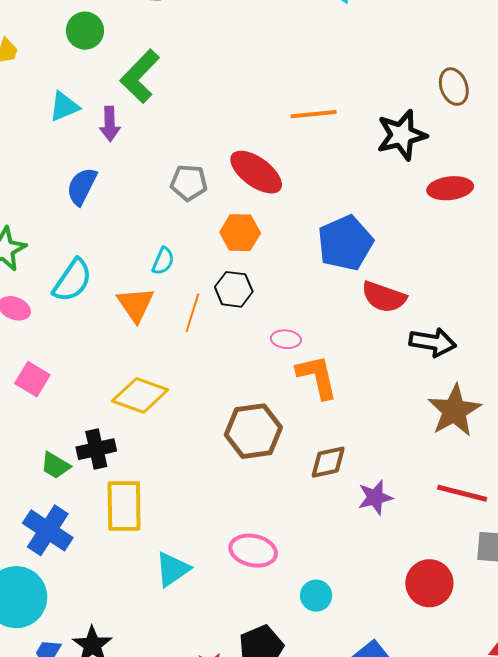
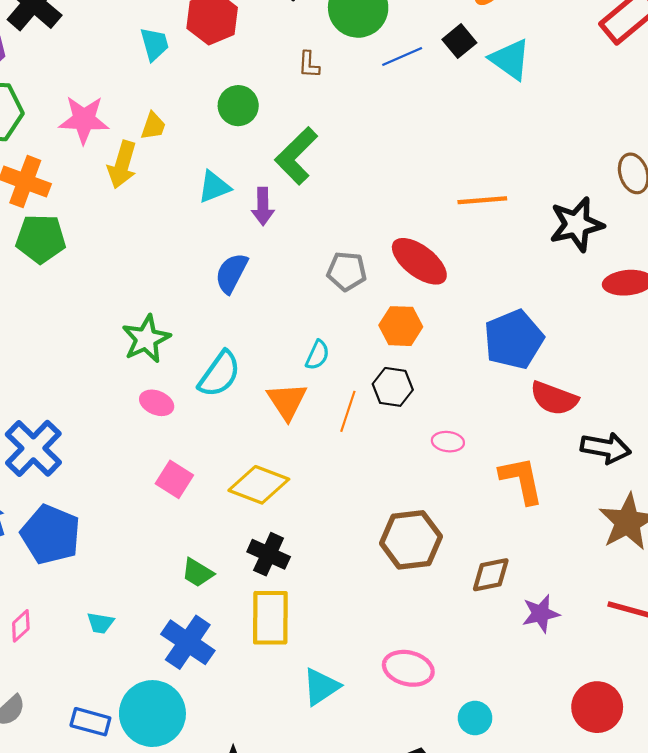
orange L-shape: (317, 377) -> (521, 480), moved
yellow diamond: (140, 395) -> (259, 485), moved
black cross: (96, 449) -> (269, 554), moved, turned 36

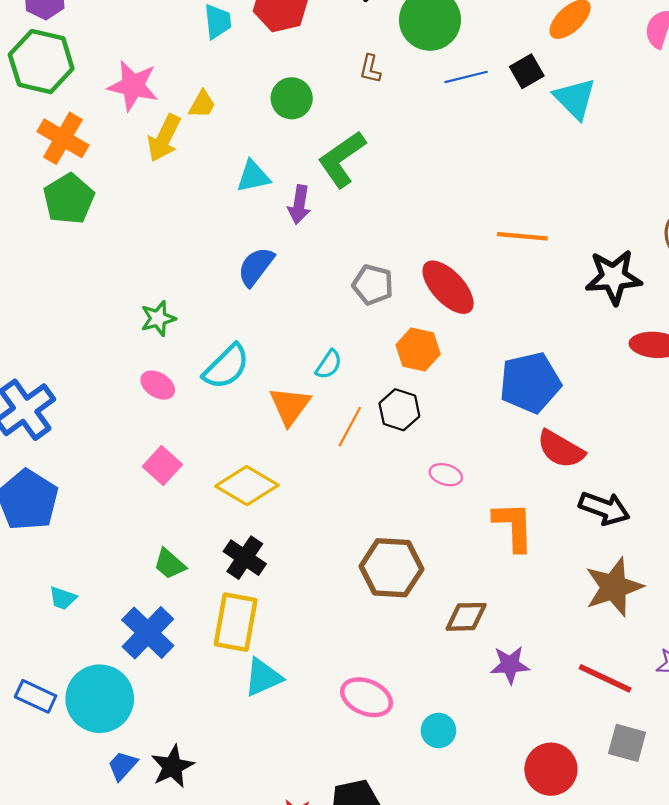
green pentagon: (41, 239) -> (69, 199), turned 30
green star: (146, 339) -> (158, 318), size x0.7
cyan triangle: (321, 687) -> (263, 677), moved
cyan circle: (475, 718) -> (438, 730), moved

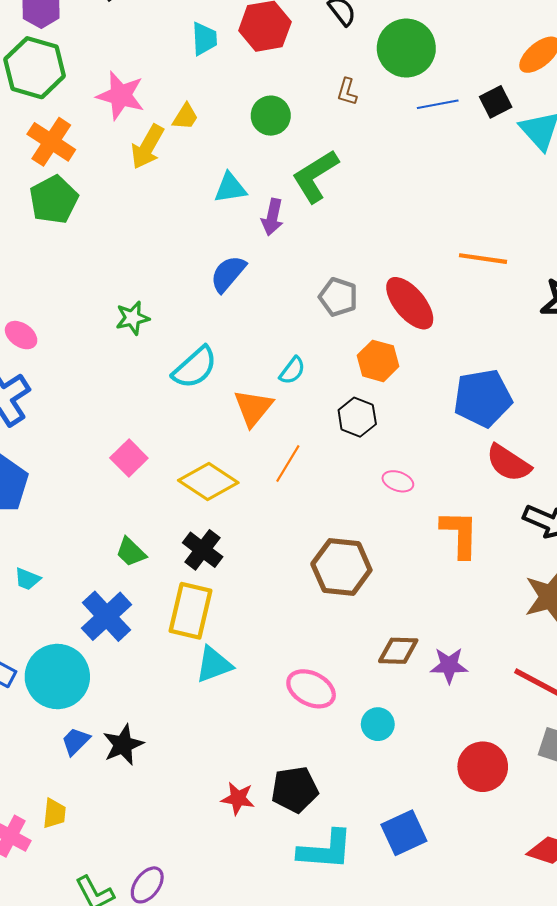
pink ellipse: (158, 385) -> (21, 335), moved
orange line: (350, 427) -> (288, 463), moved
brown diamond: (466, 617) -> (398, 651), moved

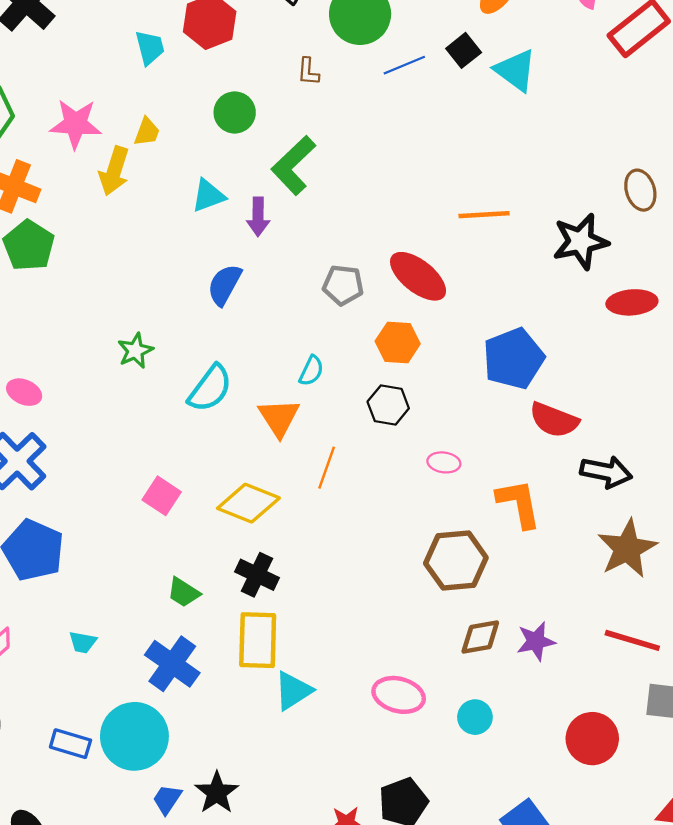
brown hexagon: (341, 567) -> (456, 561), moved

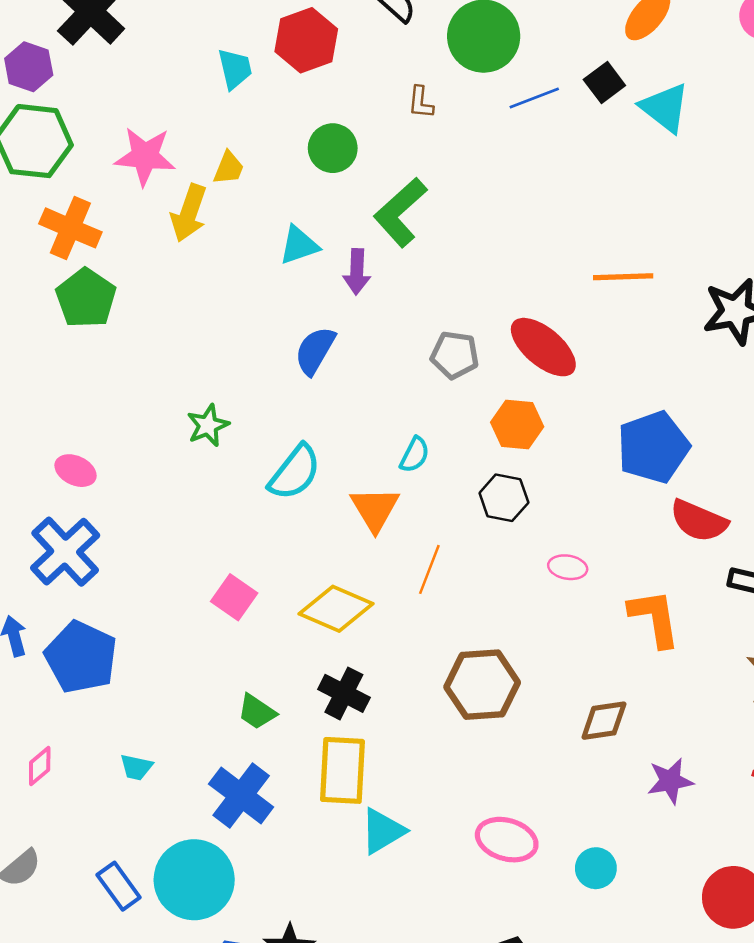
brown hexagon: (456, 561) -> (482, 685), moved
brown diamond: (480, 637) -> (604, 721), moved
blue rectangle: (70, 744) -> (119, 886), turned 36

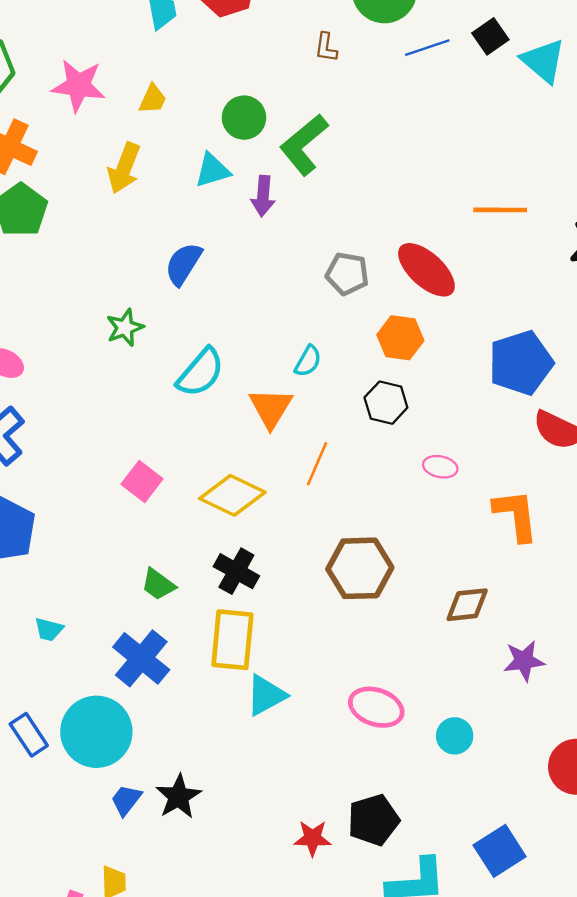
green circle: (333, 148) -> (244, 118), moved
yellow arrow: (189, 213) -> (124, 168), moved
blue semicircle: (315, 351) -> (183, 264), moved

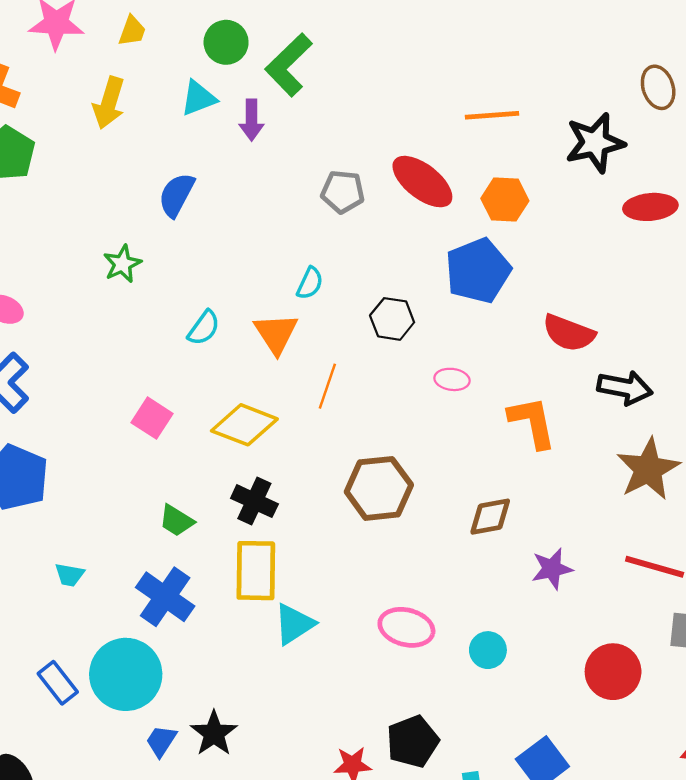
orange hexagon: (400, 338) -> (505, 200), moved
blue pentagon: (521, 363) -> (478, 271), moved
cyan semicircle: (201, 372) -> (204, 328), moved, size x0.7

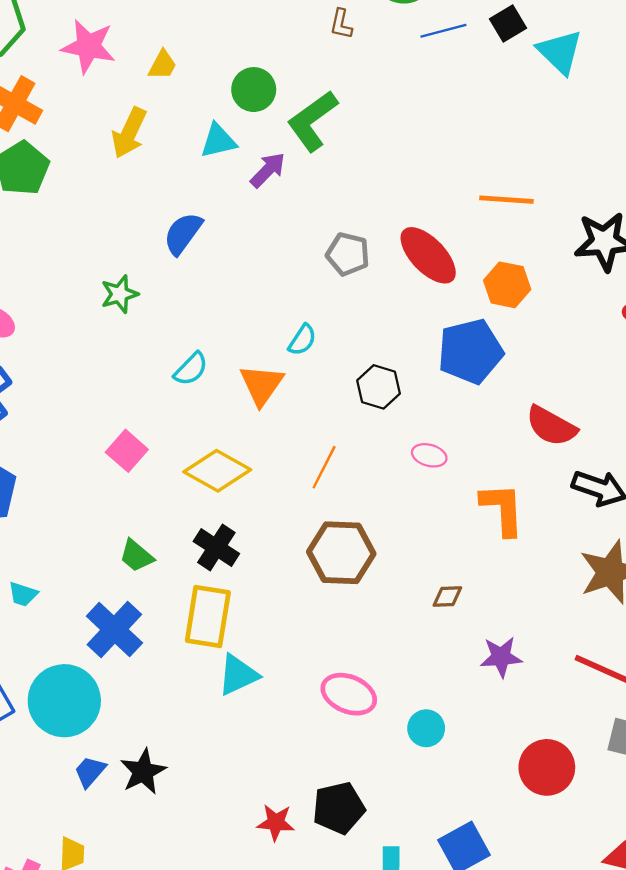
purple arrow: (251, 120) -> (268, 170), turned -144
orange line: (327, 386) -> (324, 467), moved
brown diamond: (490, 517) -> (447, 597), size x0.7

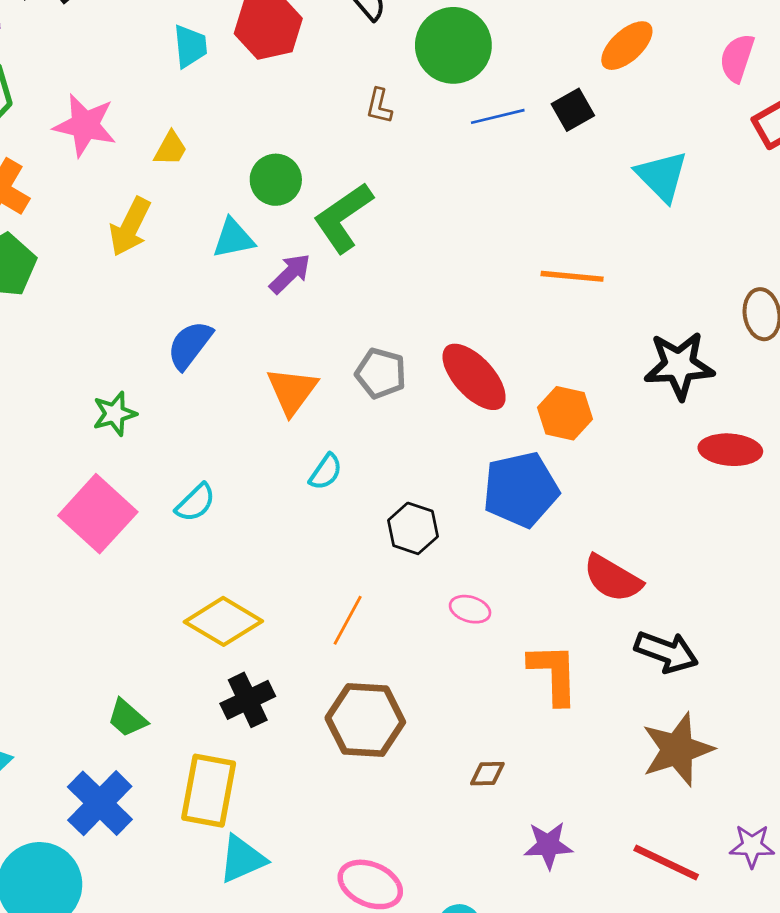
cyan triangle: (560, 52) -> (662, 176), moved
orange line: (506, 200) -> (572, 276), moved
orange triangle: (262, 385) -> (292, 391), moved
pink square: (127, 451) -> (98, 514), moved, size x1.6
black cross: (216, 548) -> (248, 700), moved, turned 30

